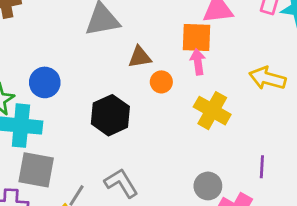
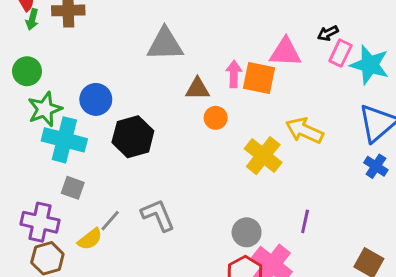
pink arrow: (198, 62) -> (234, 74), moved
yellow arrow: (267, 78) -> (304, 130), moved
black hexagon: (110, 115) -> (133, 137), moved
gray square: (36, 170) -> (73, 188), size x0.6

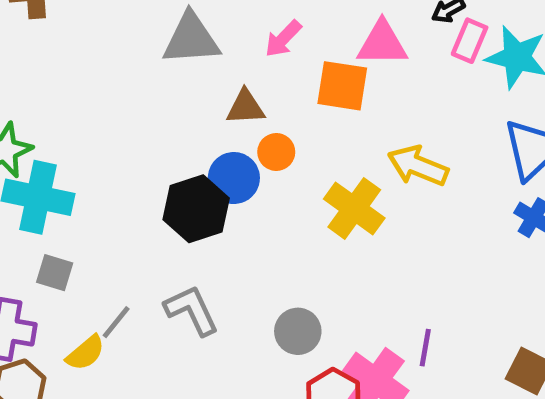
pink arrow: (234, 74) -> (283, 39), moved, turned -135
blue circle: (96, 99) -> (234, 178), moved
black hexagon: (133, 137) -> (196, 209), moved
purple line: (305, 221) -> (425, 348), moved
gray circle: (247, 232) -> (298, 331), moved

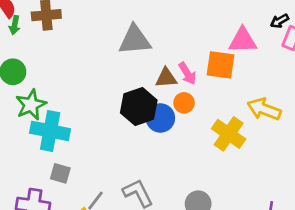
pink arrow: (283, 39) -> (187, 73), moved, turned -75
black hexagon: (196, 209) -> (139, 106), moved

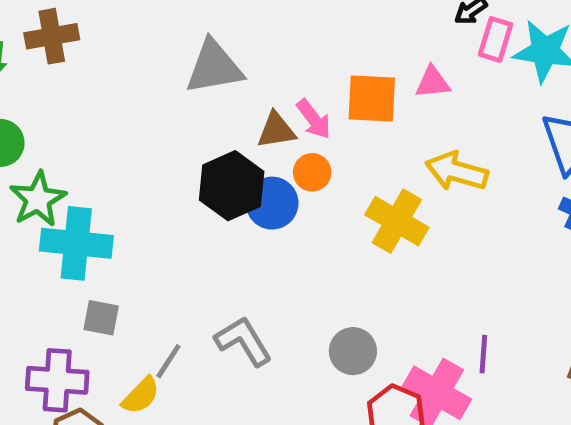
pink triangle: (243, 40) -> (433, 82), moved, size x0.7

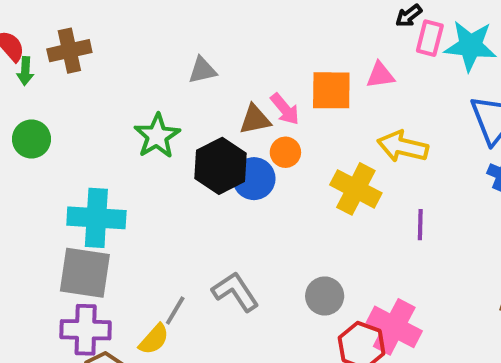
gray triangle: (214, 67) -> (202, 70), size x0.6
green star: (38, 199) -> (157, 136), moved
gray square: (101, 318) -> (85, 273), moved, size x1.8
purple line: (483, 354) -> (420, 225), moved

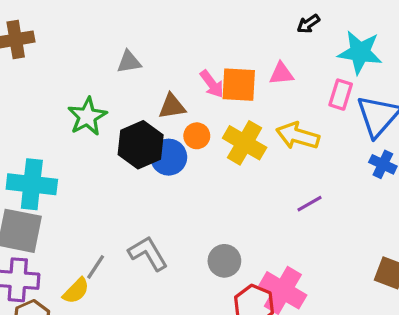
pink rectangle: (430, 38) -> (341, 95), moved
pink arrow: (285, 109) -> (212, 84), moved
yellow cross: (356, 189) -> (245, 143), moved
purple line: (420, 225) -> (309, 204), turned 56

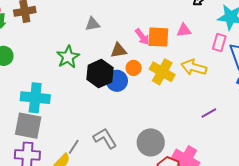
purple line: (309, 204) -> (209, 113), moved
gray circle: (224, 261) -> (151, 142), size x1.4

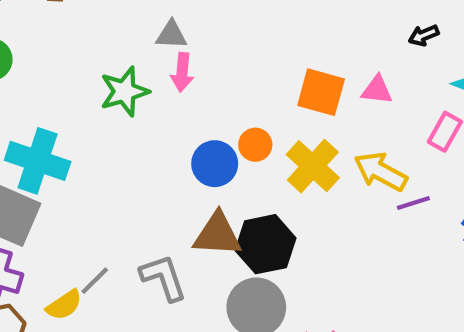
gray triangle: (93, 24) -> (171, 35), moved
pink arrow: (142, 37) -> (182, 72), moved, turned 30
brown triangle: (119, 50) -> (217, 235), moved, size x1.4
black hexagon: (100, 74) -> (266, 244), moved
purple line: (209, 113) -> (413, 203), moved

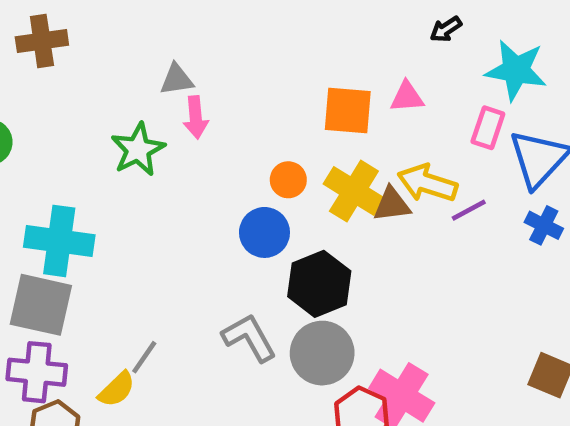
blue circle: (215, 164) -> (264, 232), moved
brown triangle: (217, 235) -> (392, 204), moved, size x0.7
gray L-shape: (163, 278) -> (249, 338), moved

